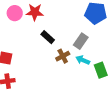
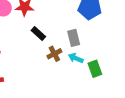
gray rectangle: (81, 41) -> (74, 38), turned -49

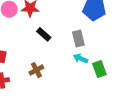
brown cross: (54, 54) -> (36, 70), moved

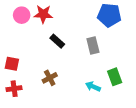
cyan arrow: (81, 59) -> (93, 87), moved

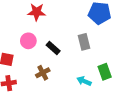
pink circle: (22, 15) -> (28, 41), moved
black rectangle: (57, 41) -> (53, 48), moved

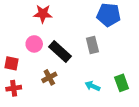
black rectangle: (53, 48) -> (60, 52), size x1.5
green rectangle: (105, 72) -> (122, 83), moved

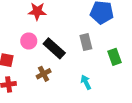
green rectangle: (122, 83) -> (114, 57), moved
cyan arrow: (92, 86) -> (86, 82), turned 40

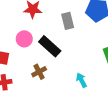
gray rectangle: (86, 42) -> (68, 21), moved

